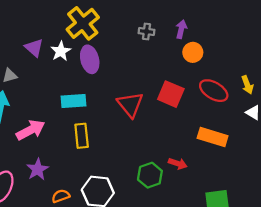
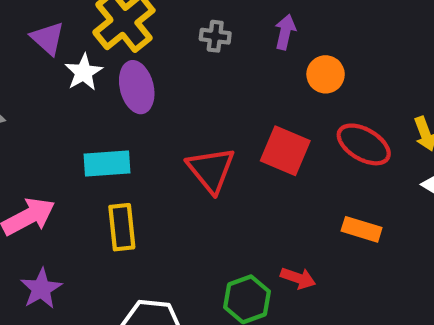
purple arrow: (181, 29) -> (285, 32), moved
gray cross: (146, 31) -> (215, 36), moved
purple triangle: (34, 48) -> (48, 38), moved
orange rectangle: (213, 137) -> (362, 229), size x0.7

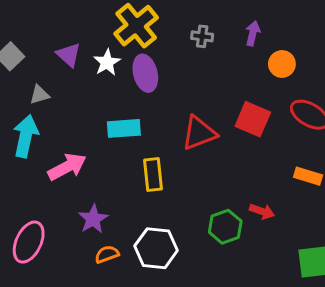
purple triangle: (48, 38) -> (69, 55), moved
red triangle: (211, 170) -> (199, 133), turned 48
yellow rectangle: (122, 227) -> (153, 175), moved
purple star: (41, 289) -> (93, 219), moved

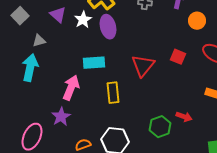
red square: (253, 119) -> (178, 57), size x0.7
red triangle: (199, 133) -> (143, 66), turned -30
pink arrow: (67, 167) -> (71, 88), moved, turned -40
purple star: (93, 219) -> (61, 117), moved

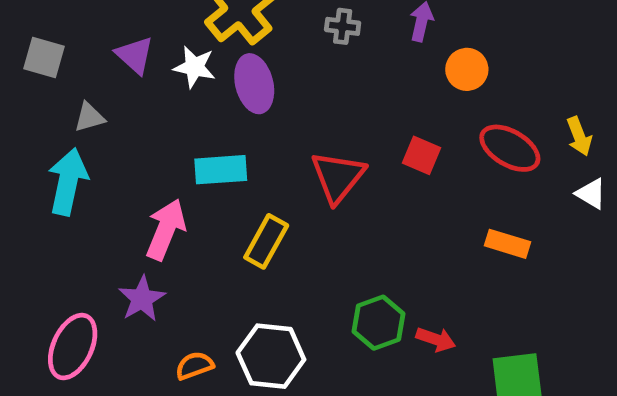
gray square: (20, 16) -> (44, 57), turned -30
white star: (83, 20) -> (194, 67), turned -30
yellow rectangle: (113, 93) -> (266, 241), turned 35
red arrow: (184, 117) -> (436, 339), moved

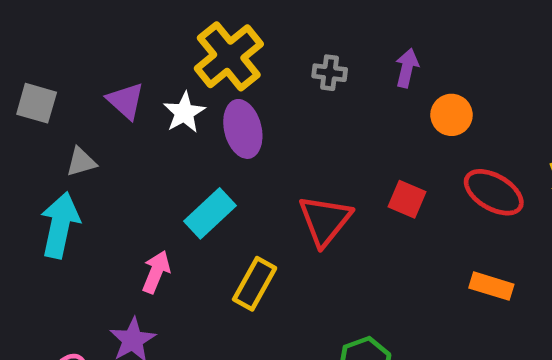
white star: (194, 67) -> (184, 113), turned 30
cyan rectangle: (221, 170) -> (210, 213), turned -39
pink arrow: (166, 229) -> (156, 272), size x0.7

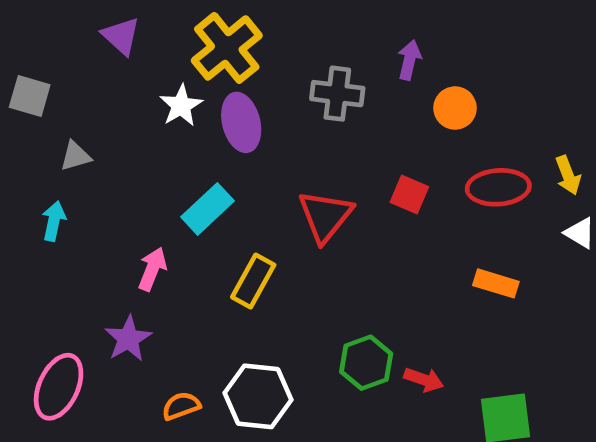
gray cross: (330, 73) -> (337, 94), moved, size x1.5
purple triangle: (126, 101) -> (121, 36), moved
red ellipse: (494, 192) -> (498, 187), turned -34
cyan arrow: (60, 225) -> (54, 221), size x0.6

